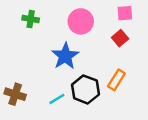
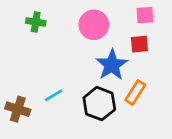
red square: (120, 38) -> (139, 44), turned 35
blue star: (65, 56) -> (112, 65), moved
cyan line: (57, 99) -> (54, 95), moved

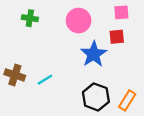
orange rectangle: (135, 93) -> (127, 100), moved
black hexagon: (99, 104) -> (96, 97), moved
brown cross: (18, 109) -> (15, 75), moved

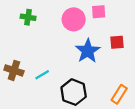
pink square: (121, 12) -> (99, 12), moved
red square: (117, 37) -> (117, 42), moved
black hexagon: (96, 97) -> (74, 92), moved

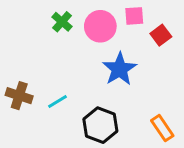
green cross: (28, 17) -> (62, 22), moved, turned 32
red square: (117, 42) -> (161, 35), moved, turned -32
orange rectangle: (119, 94) -> (162, 128), turned -66

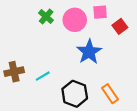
brown cross: (19, 96) -> (14, 72), turned -30
orange rectangle: (162, 128) -> (110, 94), moved

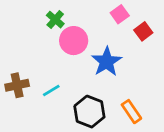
pink square: (100, 12) -> (120, 14), turned -32
pink circle: (75, 20) -> (74, 41), moved

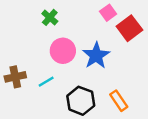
red square: (143, 31) -> (129, 28), size x1.5
pink circle: (74, 41) -> (63, 51), moved

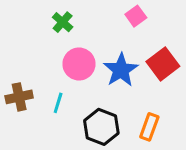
red square: (129, 28) -> (163, 64), moved
cyan line: (46, 82) -> (58, 103), turned -42
orange rectangle: (119, 101) -> (149, 127), turned 54

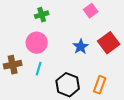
green cross: (63, 22) -> (42, 15), turned 32
pink circle: (79, 64) -> (37, 43), moved
blue star: (121, 70) -> (81, 47), size x0.7

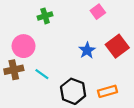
pink circle: (37, 43) -> (24, 46), moved
cyan line: (39, 69) -> (42, 74), turned -72
orange rectangle: (100, 85) -> (108, 91), turned 54

